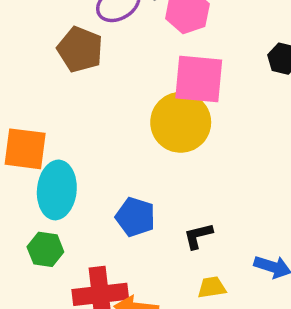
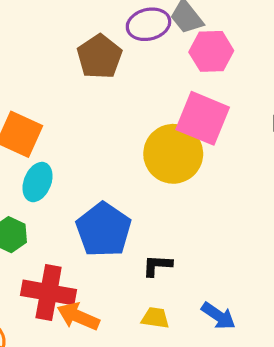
cyan ellipse: (57, 190) -> (38, 182), size x0.7
blue pentagon: (135, 217) -> (104, 230), size x1.4

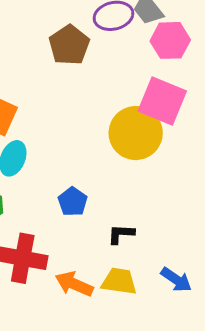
blue pentagon: (104, 230) -> (73, 202), size x0.6
orange arrow: (78, 316) -> (74, 284), moved
yellow trapezoid: (155, 318) -> (119, 281), size x1.4

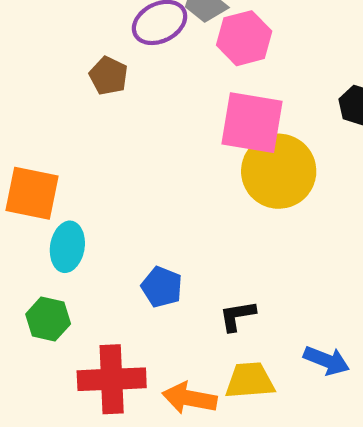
brown pentagon: (69, 45) -> (108, 76), size x0.7
yellow circle: (136, 133) -> (279, 171), moved

